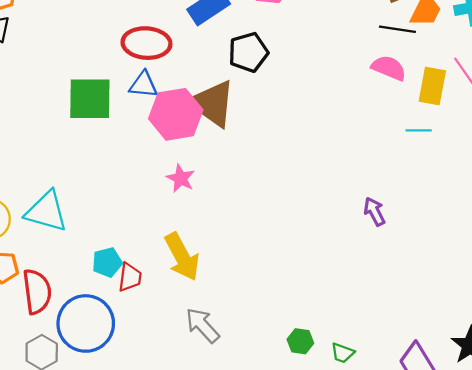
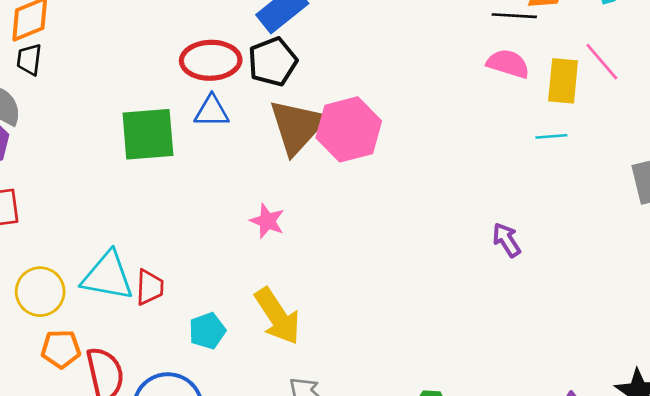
black pentagon: (248, 52) -> (273, 62), moved
brown triangle: (212, 103) -> (297, 126), turned 42
pink hexagon: (176, 114) -> (349, 129), moved
cyan pentagon: (107, 262) -> (207, 331), moved
red trapezoid: (130, 277) -> (150, 287), moved

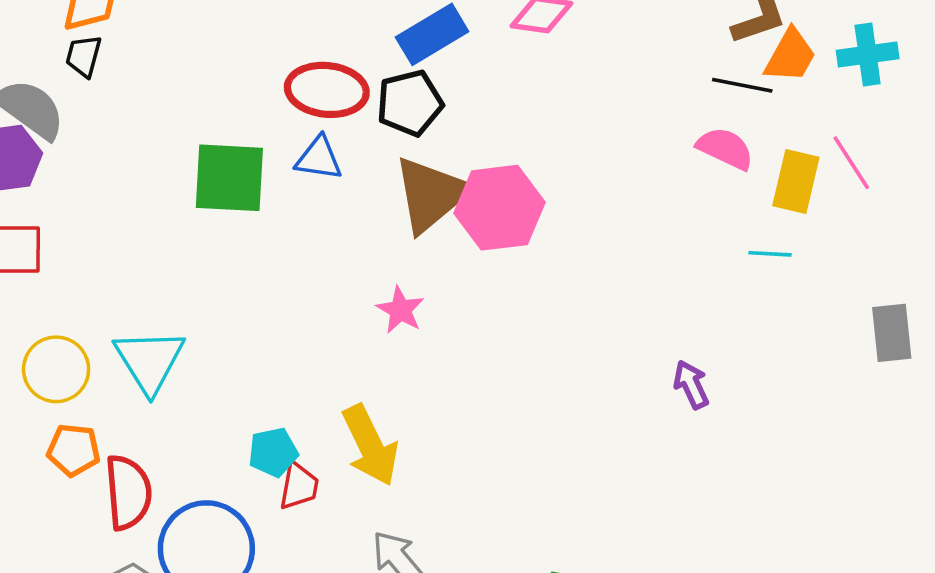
pink star: (267, 221) -> (400, 310), moved
cyan triangle: (108, 276) -> (149, 361), turned 40
red trapezoid: (150, 287) -> (299, 486), moved

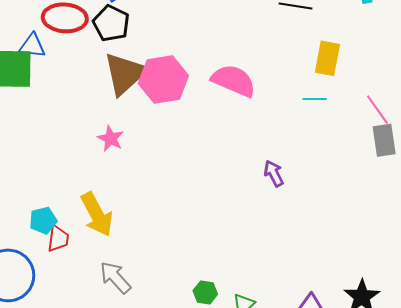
black pentagon: (410, 103) -> (111, 23), turned -30
pink semicircle: (725, 148) -> (234, 81), moved, size x1.4
blue triangle: (319, 158) -> (32, 46), moved
pink line: (851, 163) -> (377, 110), moved

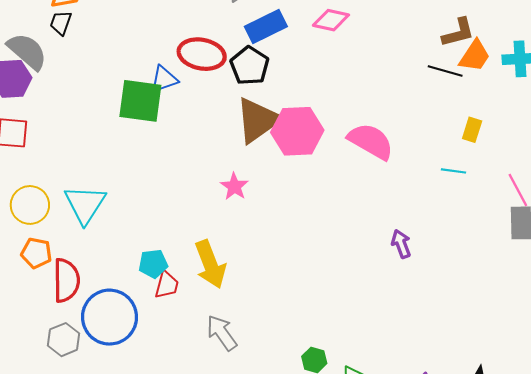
blue triangle: (32, 46) -> (164, 79), turned -32
yellow rectangle: (327, 58) -> (472, 130), size x0.7

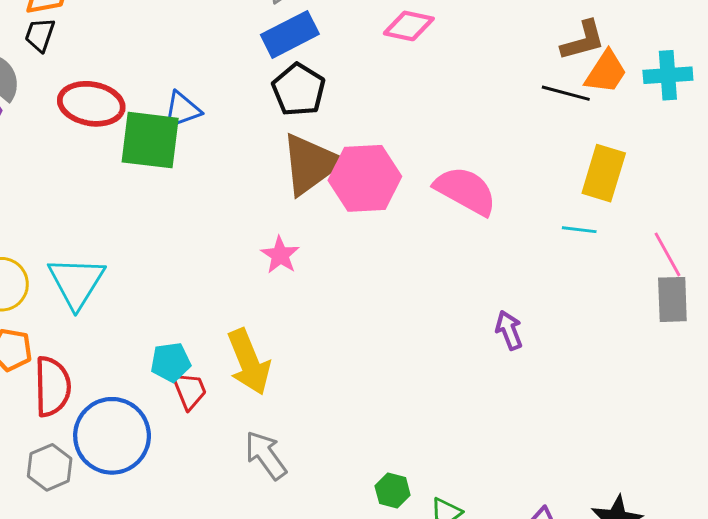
blue rectangle: (266, 27) -> (290, 34), moved
red ellipse: (202, 54) -> (91, 104), moved
yellow rectangle: (472, 130) -> (604, 173), size x1.6
red trapezoid: (167, 285) -> (189, 391), turned -36

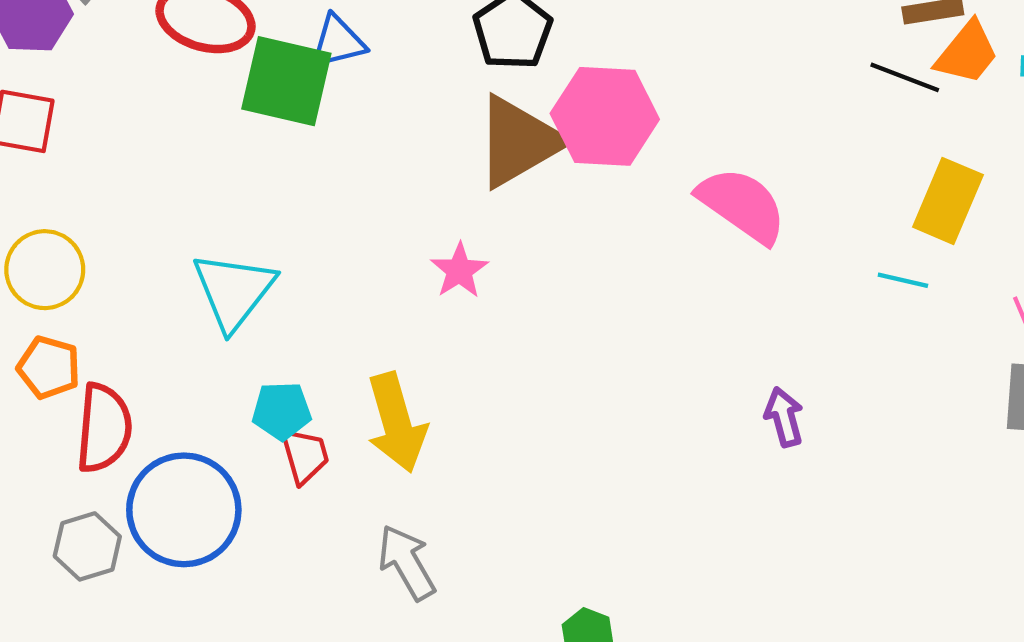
pink hexagon: (365, 178) -> (605, 116), moved
cyan triangle: (76, 282) -> (234, 291), moved

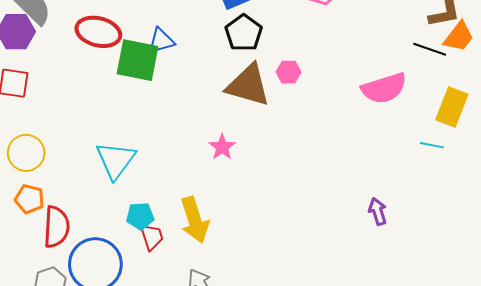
pink hexagon: (605, 116) -> (289, 72), size x0.5
brown triangle: (519, 142) -> (248, 85), turned 48
pink semicircle: (742, 205) -> (384, 88), moved, turned 129

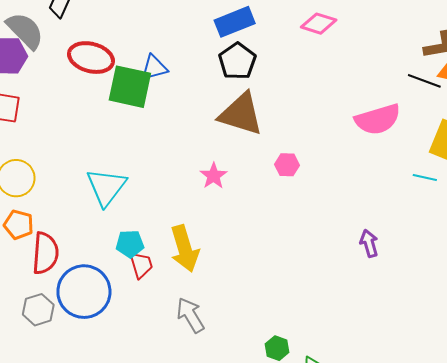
pink hexagon: (289, 72) -> (287, 165), moved

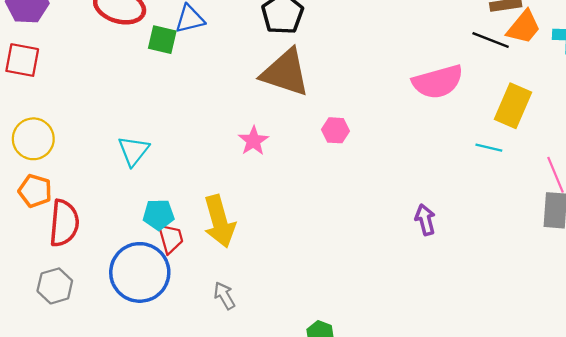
green square: (130, 87) -> (162, 40), size x0.6
cyan triangle: (106, 187) -> (133, 151), size x0.7
blue circle: (84, 292) -> (140, 272), moved
gray arrow: (190, 315) -> (224, 296), size x0.7

